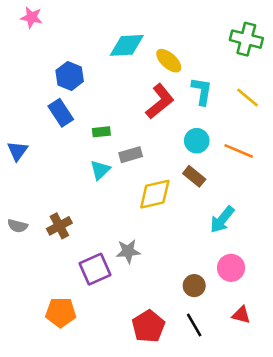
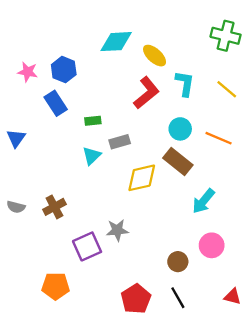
pink star: (31, 17) -> (28, 72), moved
brown rectangle: (194, 176) -> (178, 161), size x1.4
red triangle: (241, 315) -> (233, 297), moved

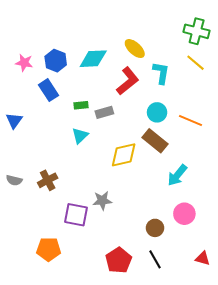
cyan diamond: (116, 42) -> (93, 59), moved
yellow line: (227, 89) -> (196, 63), moved
gray rectangle: (120, 142) -> (104, 112), moved
purple square: (87, 246) -> (76, 215), turned 35

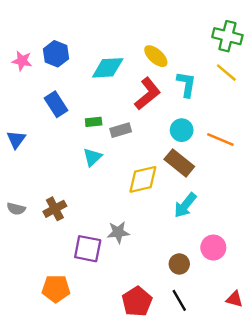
blue hexagon: (56, 61) -> (56, 54), moved
pink star: (24, 63) -> (22, 61), moved
cyan arrow: (177, 175) -> (185, 205), moved

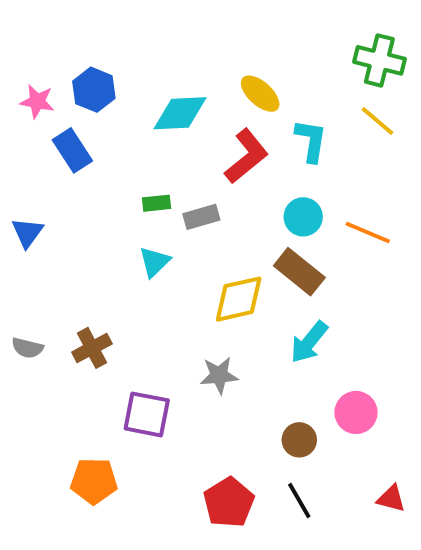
blue rectangle: (56, 104) -> (72, 150), moved
gray star: (118, 232) -> (219, 375), moved

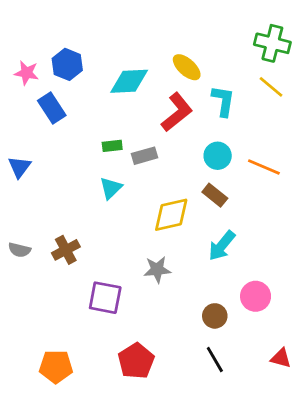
brown rectangle: (299, 272) -> (215, 195), size x0.7
orange pentagon: (94, 481) -> (56, 367), moved
red pentagon: (229, 502) -> (136, 361), moved

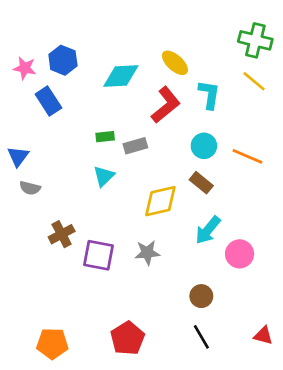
gray semicircle: (19, 250) -> (30, 188), moved
pink circle: (256, 296) -> (240, 254), moved
purple square: (105, 298) -> (99, 255), moved

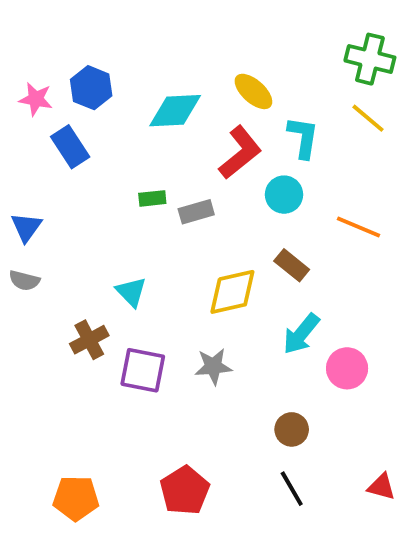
cyan circle: (204, 146) -> (284, 195), moved
cyan triangle: (104, 176) -> (131, 292), moved, turned -30
gray semicircle: (30, 188) -> (24, 280), moved

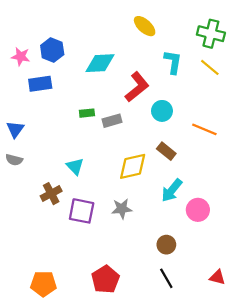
yellow ellipse: (253, 91) -> (145, 26), moved
cyan L-shape: (303, 137) -> (173, 62), moved
blue rectangle: (70, 147) -> (40, 84), turned -65

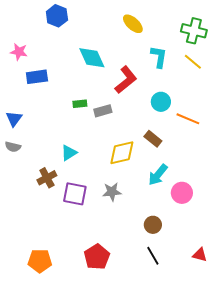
blue hexagon: (52, 50) -> (57, 16), moved
cyan diamond: (100, 63) -> (92, 58), turned 68
cyan circle: (162, 111) -> (161, 102), moved
cyan triangle: (75, 166) -> (69, 153), turned 42

